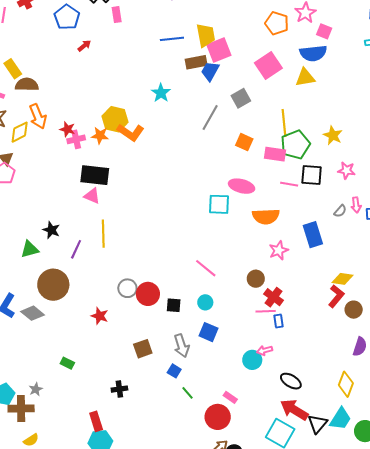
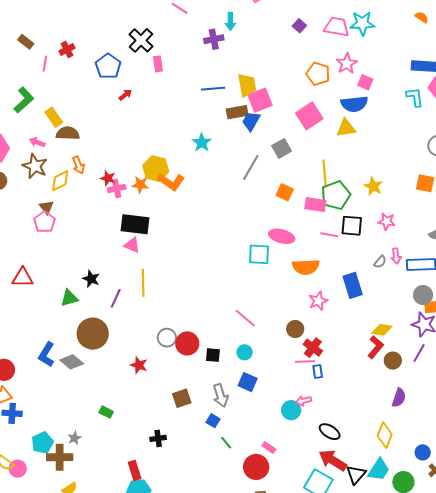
orange arrow: (38, 116) -> (78, 165), size x0.7

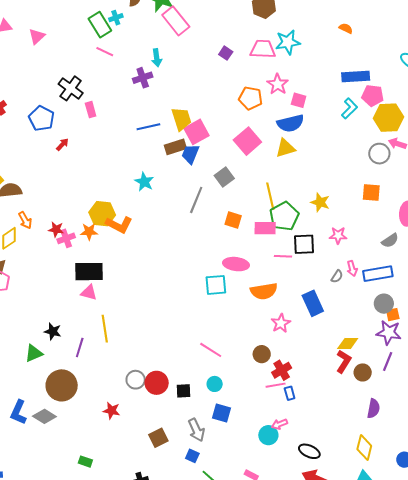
cyan L-shape: (415, 97) -> (350, 108), turned 60
red cross: (313, 348) -> (282, 370), turned 30

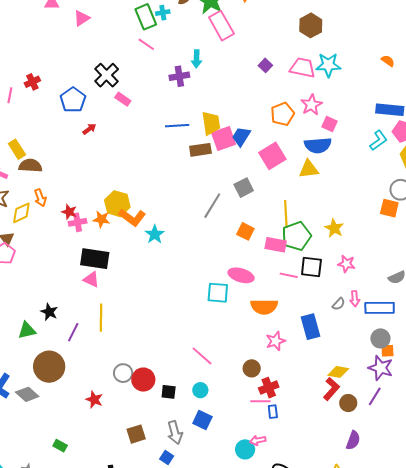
orange pentagon: (251, 98) -> (283, 114), turned 30
pink rectangle: (91, 110) -> (123, 99), turned -49
blue trapezoid: (190, 154) -> (241, 136), moved
cyan star: (144, 182) -> (155, 234), moved
orange square: (371, 193) -> (389, 208), moved

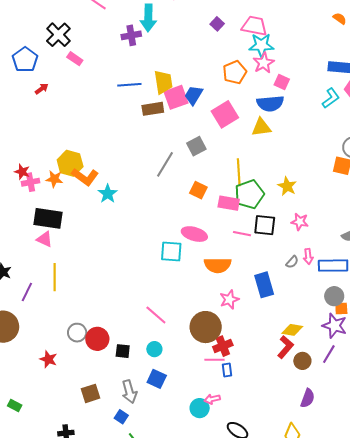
cyan arrow: (197, 59) -> (148, 18), size x1.5
cyan star: (328, 65) -> (261, 45), moved
brown circle: (252, 368) -> (206, 327), size x1.8

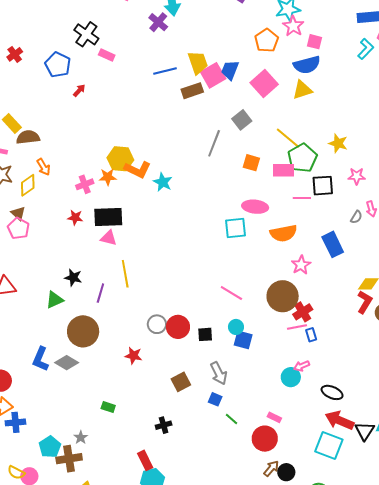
purple cross: (131, 35) -> (158, 22), turned -30
red star: (22, 172) -> (75, 217), moved
yellow line: (239, 172) -> (288, 138), turned -36
blue square: (157, 379) -> (243, 340), moved

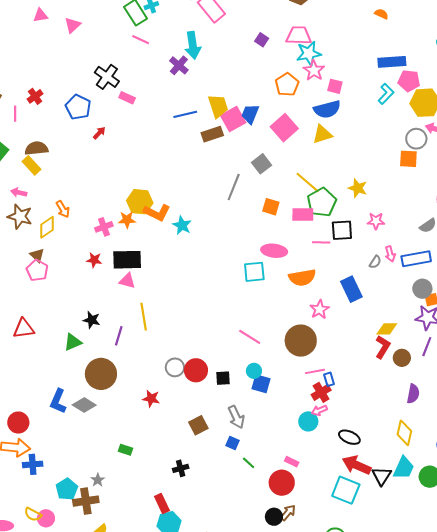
brown semicircle: (28, 137) -> (36, 148), moved
red cross: (303, 312) -> (321, 392), moved
black circle: (286, 472) -> (274, 517), moved

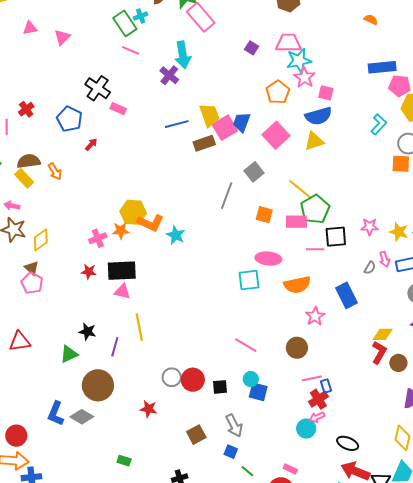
cyan L-shape: (386, 94) -> (379, 124), moved
yellow star: (358, 188) -> (399, 232), moved
orange arrow: (63, 209) -> (55, 171), moved
brown circle: (301, 341) -> (297, 348), size x0.7

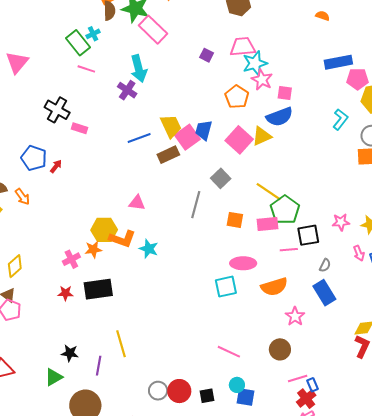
pink triangle: (62, 37) -> (17, 62), size x1.4
blue pentagon: (69, 119) -> (34, 158), moved
yellow triangle: (314, 141) -> (262, 136), moved
gray semicircle: (370, 268) -> (325, 265), moved
pink triangle: (122, 292) -> (137, 203), moved

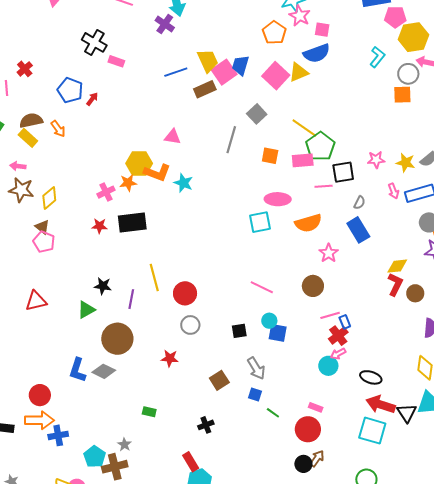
red circle: (179, 391) -> (185, 293), moved

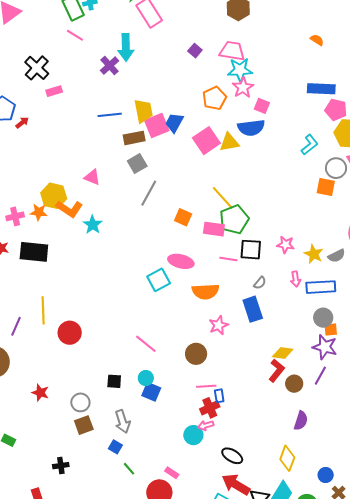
pink rectangle: (116, 61) -> (54, 91), turned -49
gray square: (257, 114) -> (137, 163), moved
cyan square: (260, 222) -> (159, 280), turned -30
gray circle: (190, 325) -> (80, 402), moved

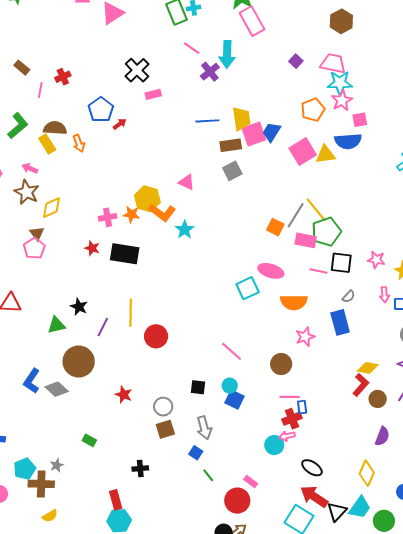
pink line: (75, 35) -> (192, 48), moved
pink square: (262, 106) -> (360, 120), turned -35
gray line: (149, 193) -> (296, 215), moved

